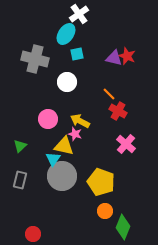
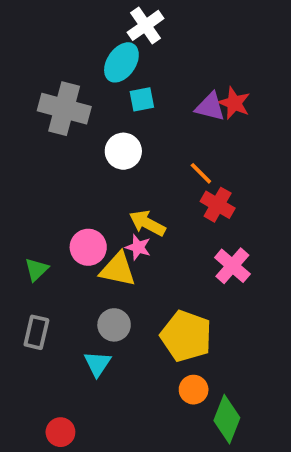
pink circle: (48, 119) -> (88, 247), moved
cyan triangle: (53, 159) -> (97, 364), moved
gray circle: (62, 176) -> (114, 325), size x0.6

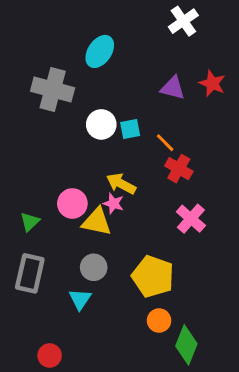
white cross: (146, 25) -> (183, 21), moved
cyan square: (142, 99) -> (130, 129), moved
red star: (234, 103) -> (212, 83), moved
gray rectangle: (36, 332) -> (30, 273), size x1.4

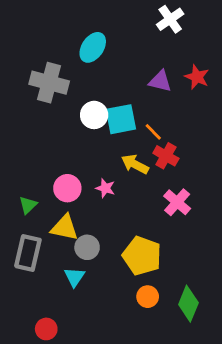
cyan square: (130, 129) -> (121, 119), size x1.6
yellow arrow: (121, 184) -> (135, 164), moved
yellow triangle: (97, 222) -> (65, 228), moved
green diamond: (186, 345) -> (188, 304), moved

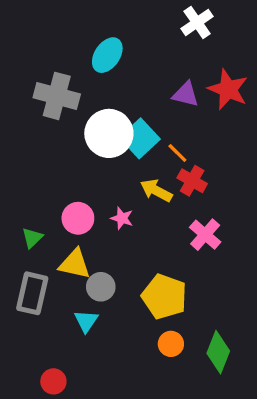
red star: (197, 77) -> (228, 89), size x1.4
white circle: (94, 115) -> (109, 133), size x1.5
cyan square: (121, 119) -> (140, 138), turned -32

